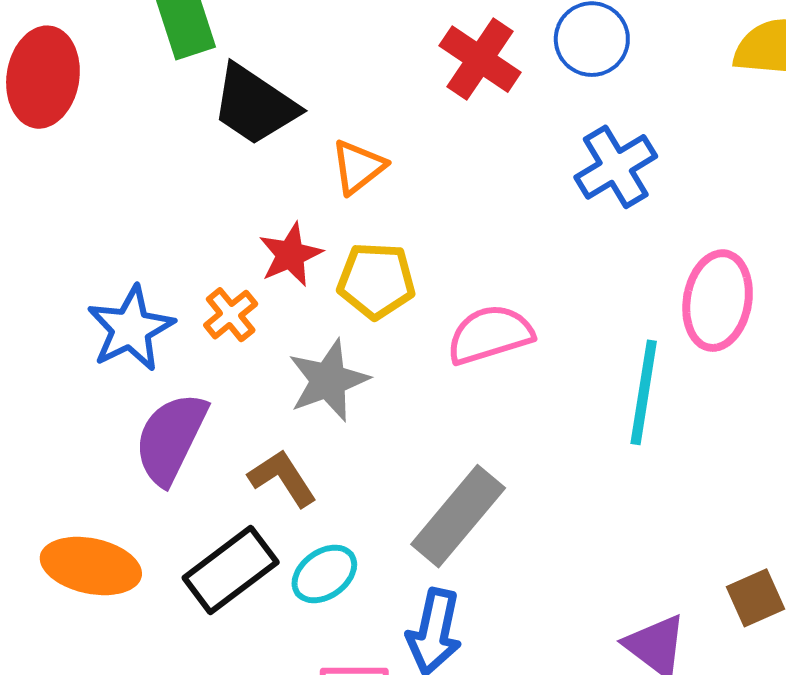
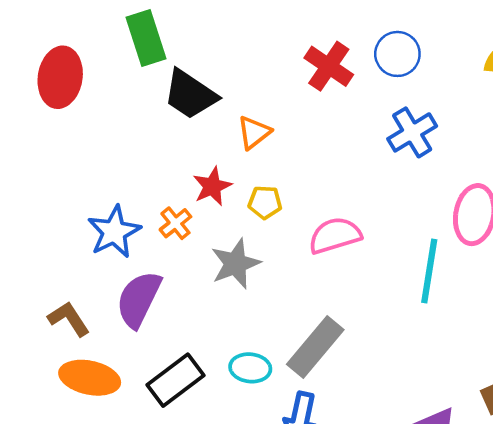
yellow pentagon: (376, 281) -> (265, 202), size x0.7
brown L-shape: (282, 478) -> (69, 319), moved
cyan ellipse: (324, 574) -> (250, 368), moved, turned 42

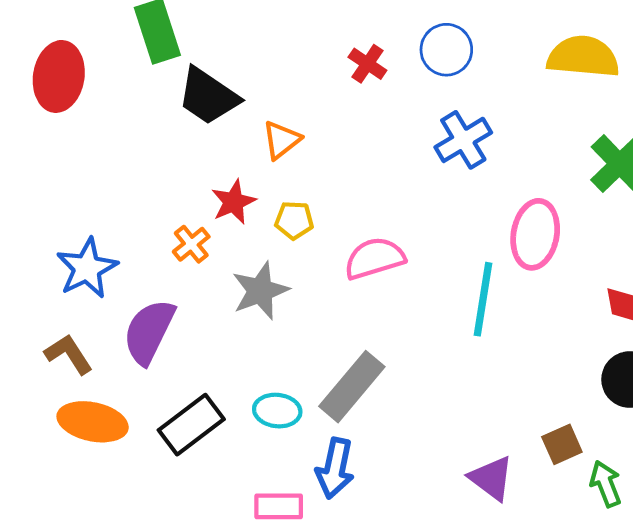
red cross: (329, 66) -> (367, 64), size x0.7
blue star: (114, 232) -> (87, 268), moved

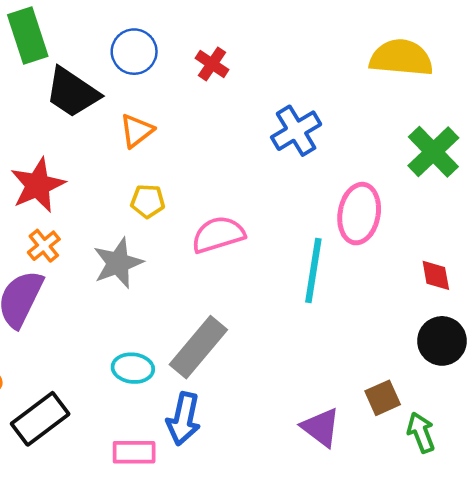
blue circle: (446, 50) -> (134, 52), moved
red star: (234, 202) -> (38, 185), moved, size x1.4
orange cross: (191, 244) -> (44, 246), moved
black rectangle: (191, 425) -> (40, 419), moved

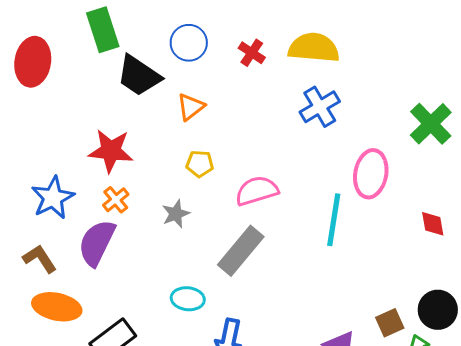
yellow semicircle: (401, 58) -> (314, 48), moved
red star: (38, 185) -> (111, 151), turned 30
gray star: (118, 263) -> (176, 214), size x0.7
black circle: (442, 341) -> (438, 310), moved
gray rectangle: (198, 347) -> (241, 251), moved

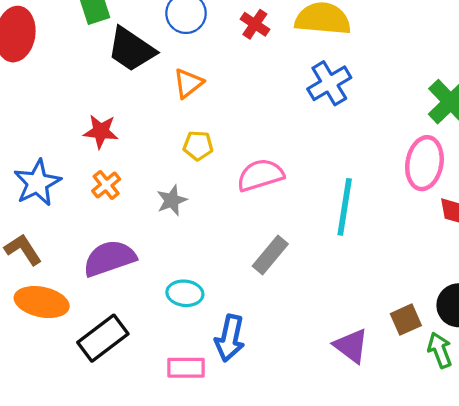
red star: (111, 151) -> (101, 131), size x0.7
pink ellipse: (371, 174) -> (424, 163), moved
purple semicircle: (97, 243) -> (109, 258), moved, turned 45
gray rectangle: (241, 251) -> (270, 255), moved, size x0.7

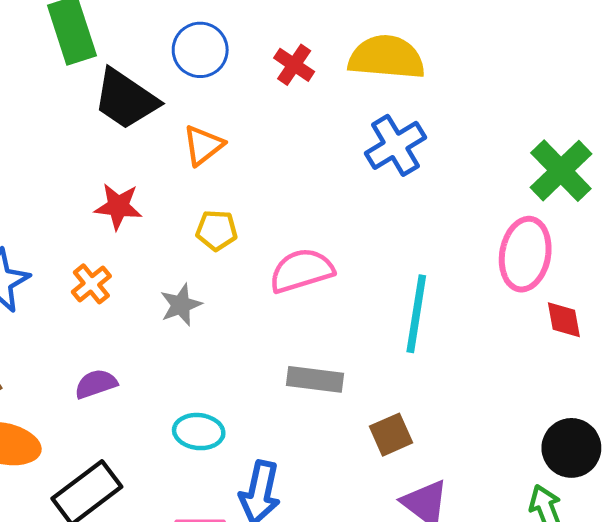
red star: (101, 131) -> (118, 206), moved
gray rectangle: (270, 255) -> (315, 379), turned 57
purple semicircle: (109, 258) -> (96, 384), size x0.6
brown square: (406, 320) -> (391, 435), moved

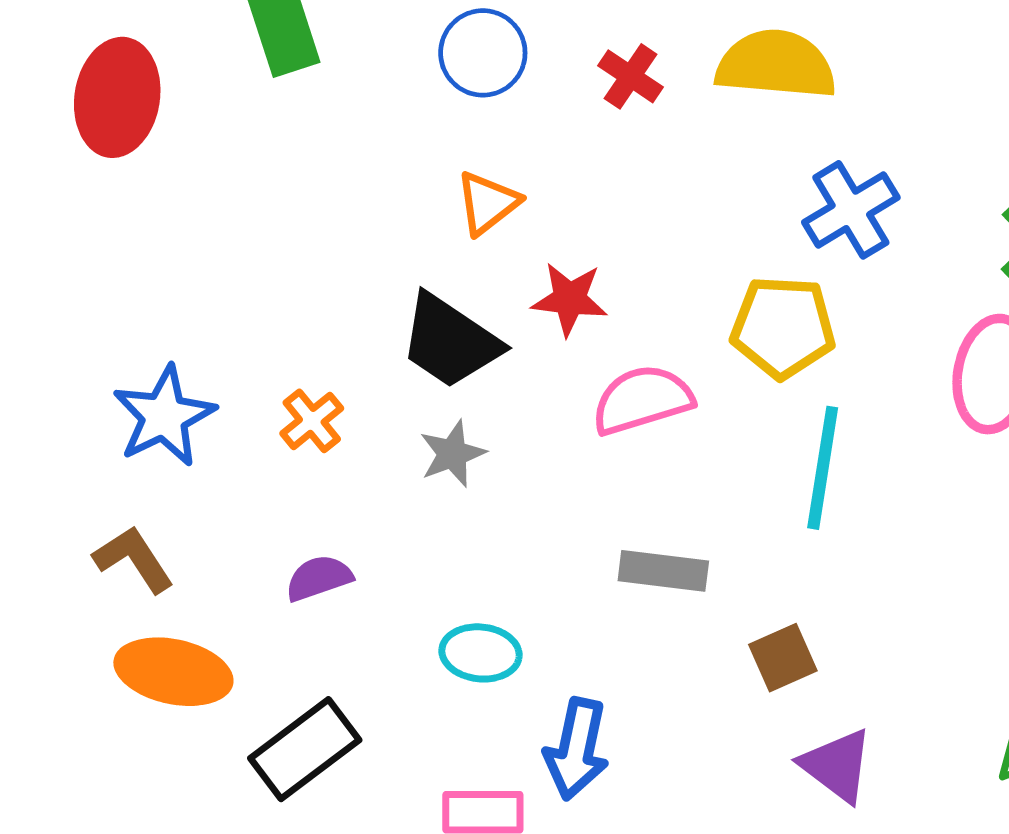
black trapezoid: (126, 99) -> (450, 341), moved
blue cross: (395, 145) -> (851, 210), moved
red star: (118, 206) -> (570, 299), moved
yellow pentagon: (217, 230) -> (783, 327), moved, size x1.6

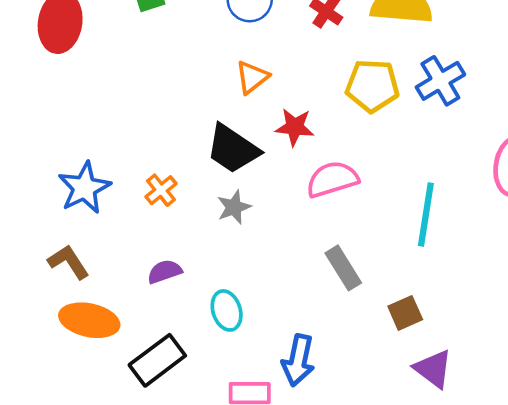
yellow pentagon: (783, 327) -> (372, 86), moved
gray rectangle: (663, 571) -> (343, 268), turned 51
cyan ellipse: (481, 653) -> (227, 310), moved, turned 66

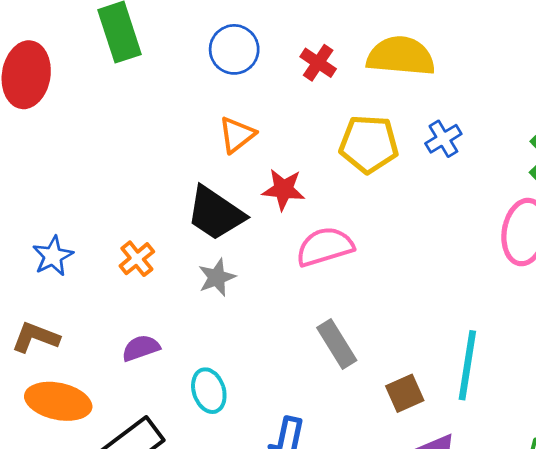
blue cross: (440, 81) -> (443, 139), size x0.7
blue star: (84, 188) -> (53, 256), size x0.7
cyan line: (426, 215) -> (467, 365), moved
brown L-shape: (69, 262) -> (36, 337), turned -36

